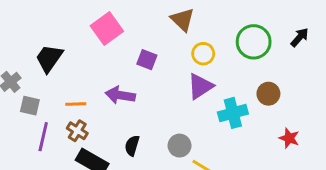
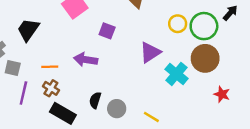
green circle: (254, 42) -> (204, 26), moved
yellow circle: (203, 54) -> (178, 24), moved
brown circle: (268, 94) -> (205, 58), size x1.5
cyan cross: (233, 113) -> (176, 74), turned -35
gray circle: (180, 146) -> (117, 109), moved

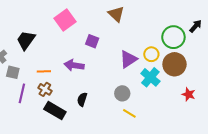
yellow circle: (178, 24) -> (151, 54), moved
gray circle: (117, 109) -> (122, 93), moved

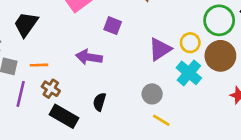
orange line: (44, 71) -> (39, 65), moved

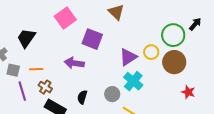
purple square: (113, 26) -> (92, 39), size x1.5
cyan cross: (189, 73) -> (133, 81), moved
purple line: (21, 94) -> (22, 91), turned -30
gray circle: (152, 94) -> (112, 94), moved

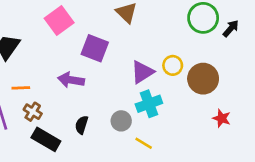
green circle: (173, 35) -> (203, 18), moved
cyan cross: (133, 81) -> (149, 104), turned 30

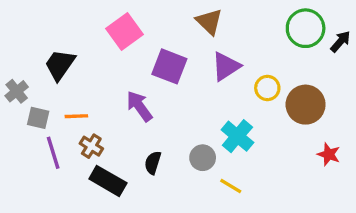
purple triangle: (142, 72) -> (226, 66), moved
purple arrow: (71, 80) -> (139, 106), turned 45
cyan cross: (149, 104) -> (237, 136), turned -30

